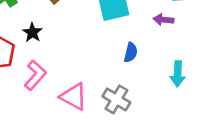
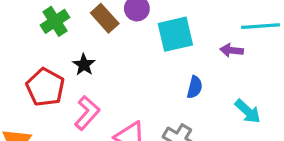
cyan arrow: (178, 74) -> (248, 111), turned -50

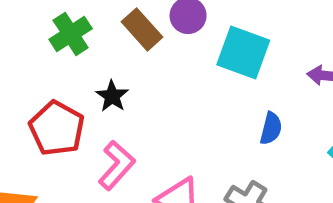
cyan square: (175, 34) -> (243, 52), turned 33

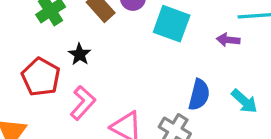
blue semicircle: (271, 128) -> (199, 95), moved, size x1.4

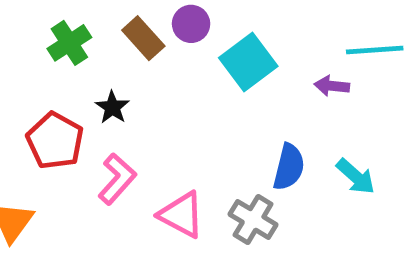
cyan square: (172, 24) -> (248, 62), turned 33

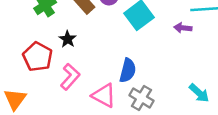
blue semicircle: (289, 167) -> (128, 70), moved
cyan arrow: (356, 177) -> (199, 93), moved

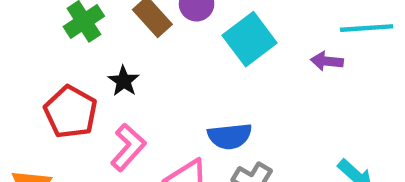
blue semicircle: (128, 70) -> (230, 136), turned 70

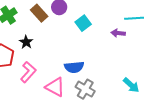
cyan square: (250, 39) -> (83, 23), size x0.7

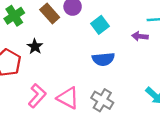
blue semicircle: (74, 67) -> (103, 59), moved
pink L-shape: (28, 72) -> (37, 96), moved

